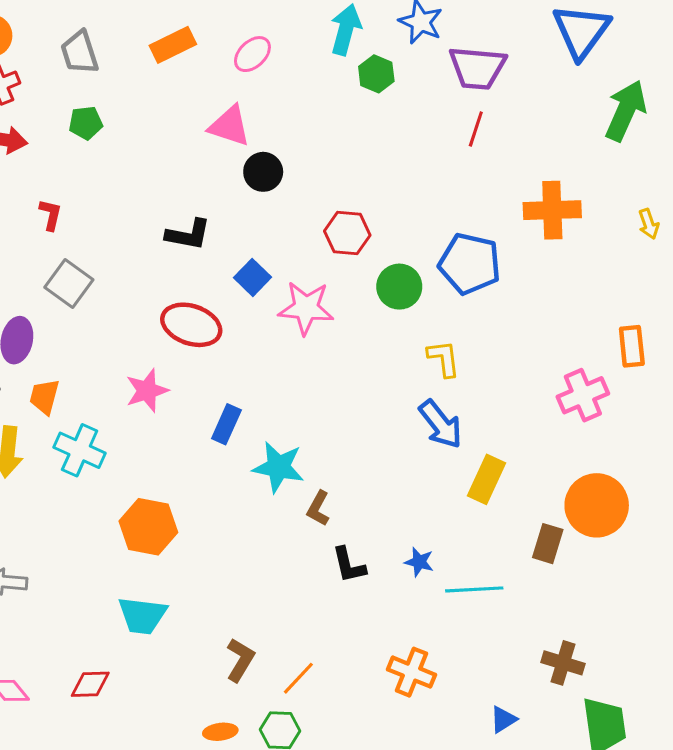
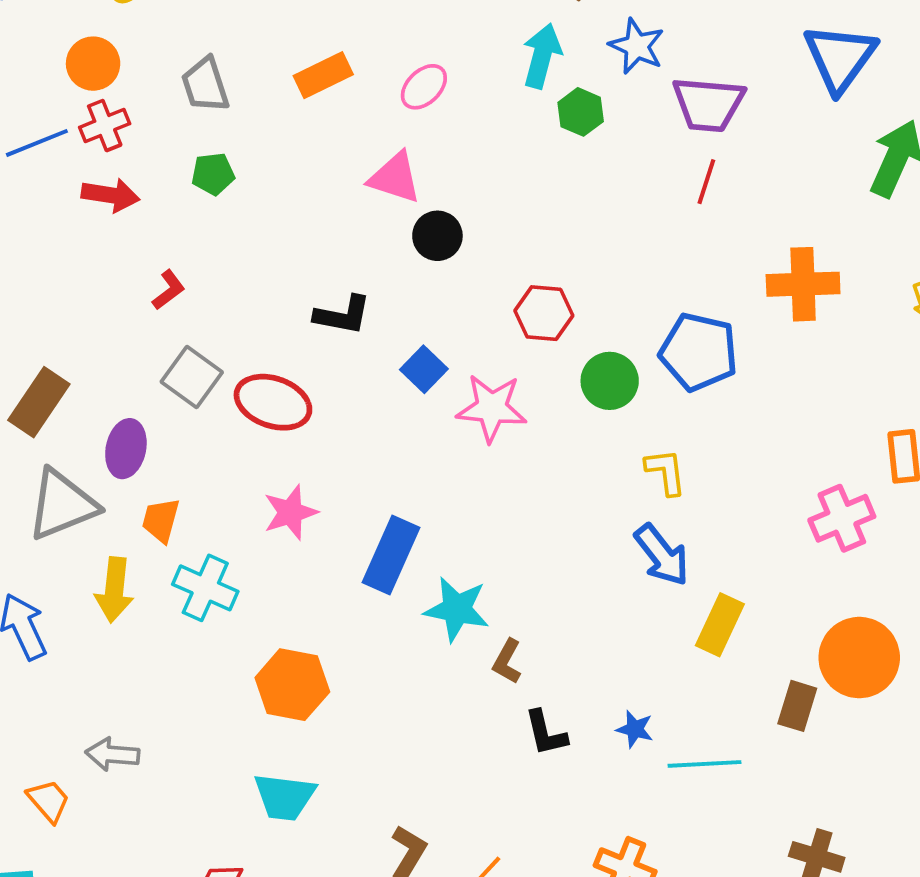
red L-shape: (51, 215) -> (169, 290), turned 40
red ellipse: (191, 325) -> (273, 402), moved
blue rectangle: (226, 424) -> (391, 555), size x1.5

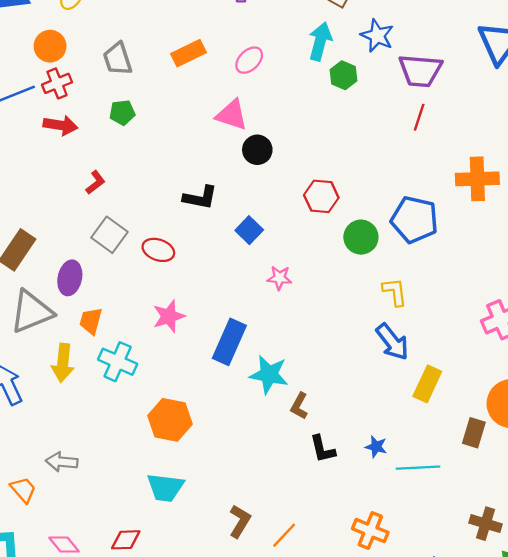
red ellipse: (273, 402) -> (158, 250), size x0.7
pink star: (492, 408) -> (279, 278), moved, size x0.6

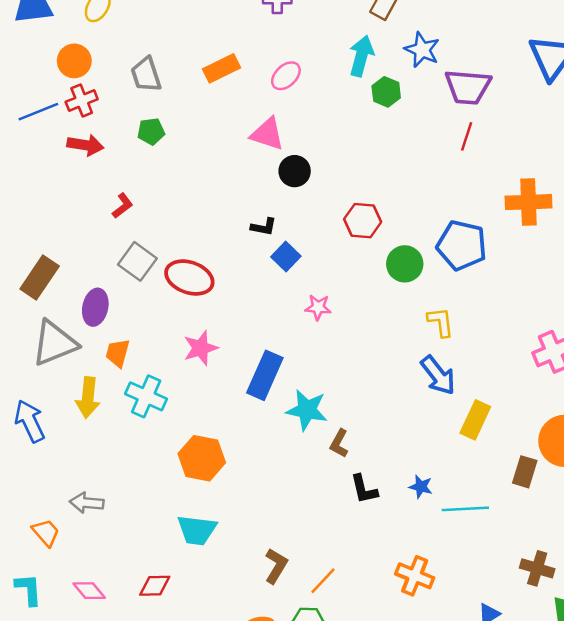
black L-shape: (200, 198) -> (264, 227), moved, size x0.7
red ellipse: (158, 250) -> (189, 278), size x1.4

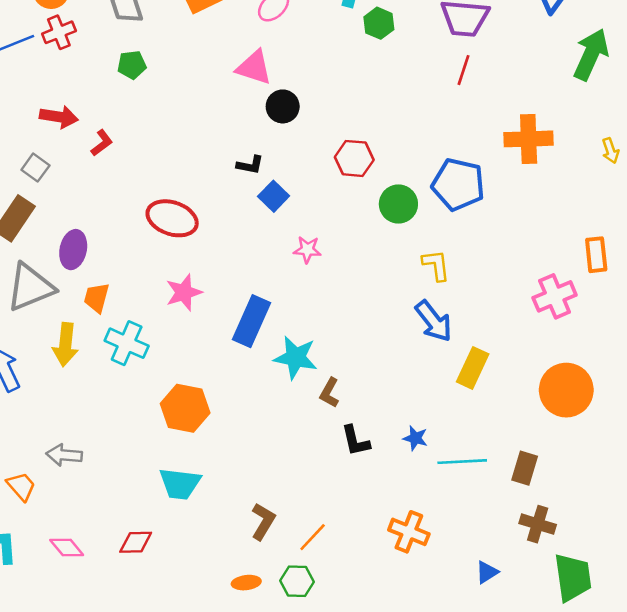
red arrow: (85, 145) -> (59, 117), moved
gray square: (137, 261) -> (35, 168), moved, size x0.7
brown rectangle: (525, 472) -> (525, 468), moved

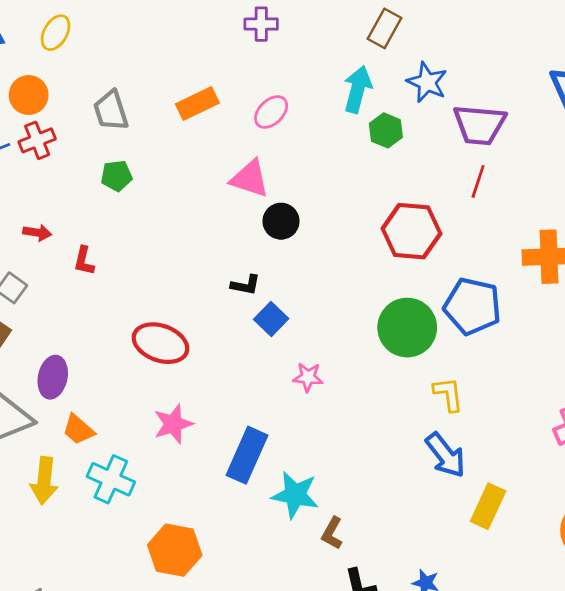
red arrow: (59, 117) -> (37, 233), size x0.7
red L-shape: (102, 143) -> (84, 261), turned 140
red hexagon: (354, 158) -> (411, 231), moved, size x1.4
green circle: (398, 204) -> (407, 328), size x1.4
orange trapezoid: (97, 298) -> (78, 430), turned -64

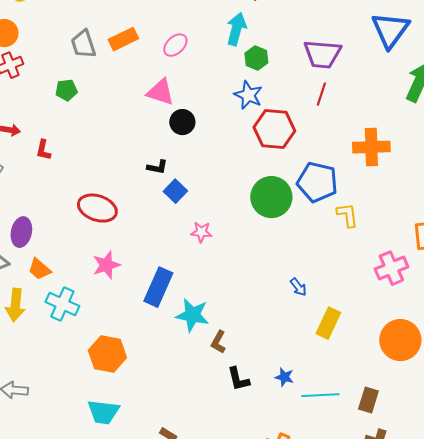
blue star: (427, 82) -> (248, 95), moved
gray trapezoid: (111, 111) -> (83, 44), moved
yellow L-shape: (448, 394) -> (347, 215), moved
blue arrow: (445, 455) -> (298, 287), size x0.6

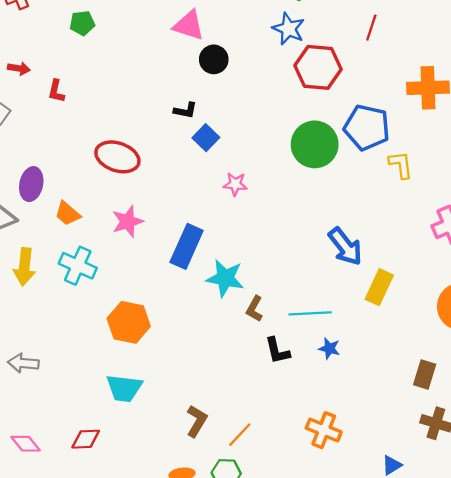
orange trapezoid: (39, 269) -> (68, 214), moved
blue arrow: (298, 287) -> (345, 246), size x1.8
cyan line: (320, 395) -> (310, 313), moved

